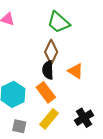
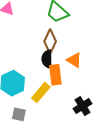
orange rectangle: (46, 92) -> (55, 75), moved, turned 30
yellow rectangle: (49, 119) -> (41, 92), moved

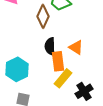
brown diamond: (50, 41) -> (43, 16), moved
yellow rectangle: (41, 92) -> (63, 78), moved

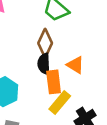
brown diamond: (43, 16) -> (45, 43), moved

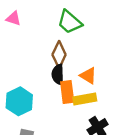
yellow rectangle: (60, 103) -> (85, 99), moved, turned 40

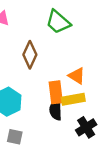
brown diamond: (59, 55) -> (30, 55), moved
black semicircle: (58, 74) -> (56, 110), moved

